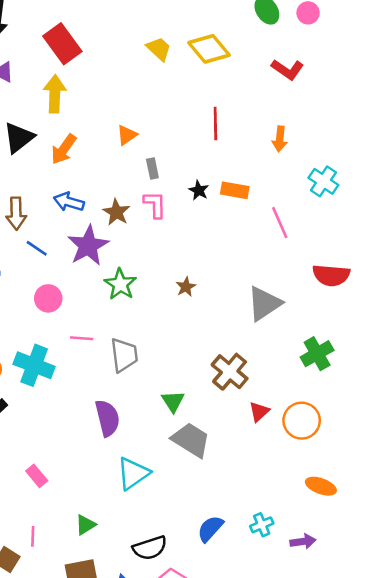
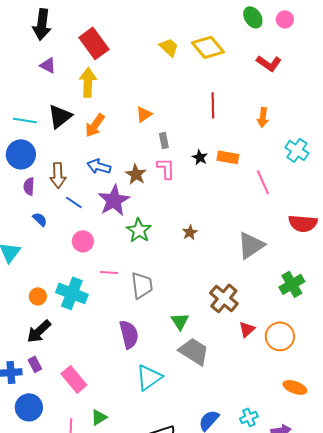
pink rectangle: (37, 476) -> (74, 379), size x1.5
green triangle: (86, 525) -> (99, 417), moved

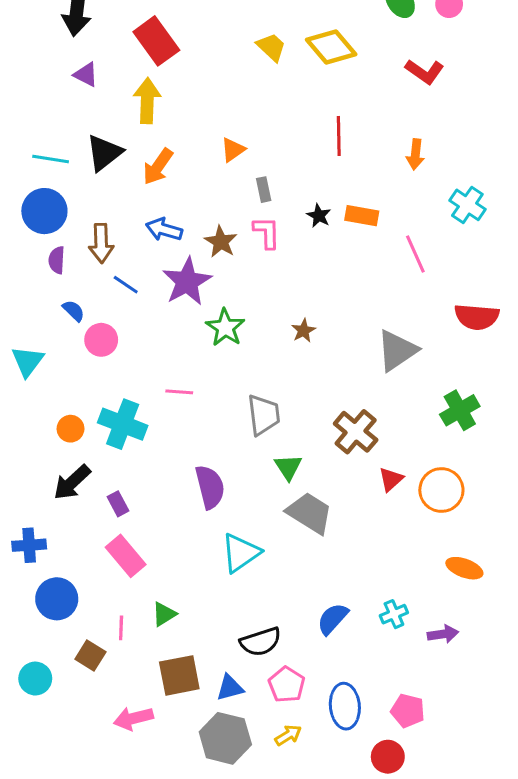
pink circle: (83, 241) -> (101, 340), moved
gray trapezoid: (142, 285) -> (264, 415), moved
purple rectangle: (35, 364) -> (118, 504), moved

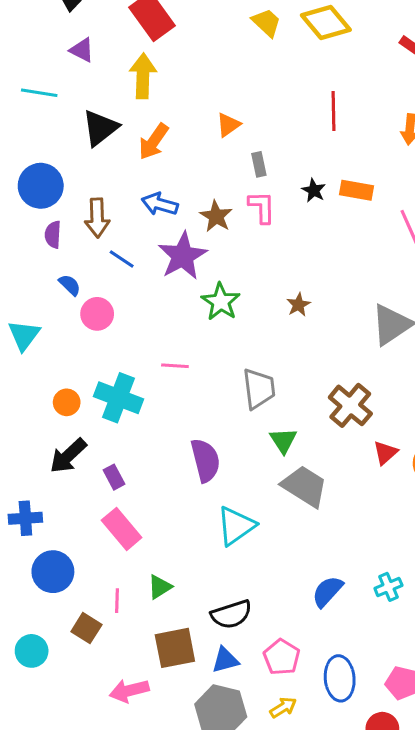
cyan line: (51, 159) -> (39, 93), moved
black semicircle: (261, 642) -> (231, 614), moved

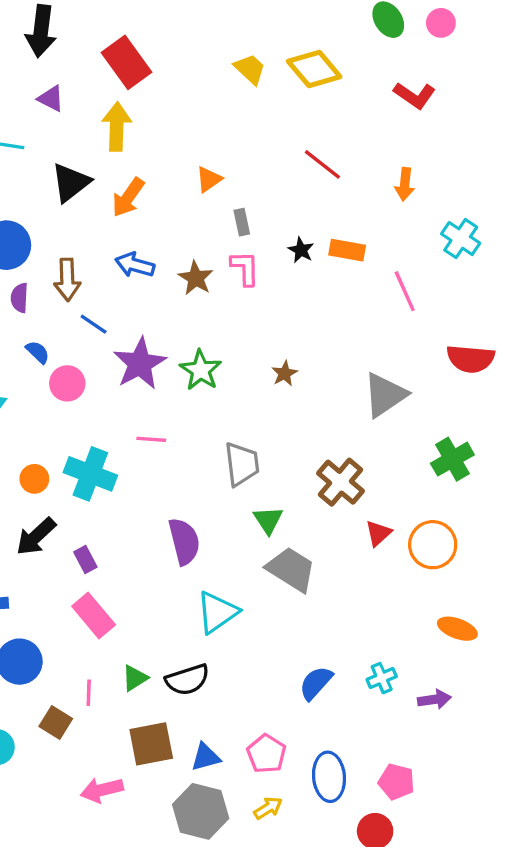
red line: (334, 111) -> (322, 164), turned -51
purple star: (183, 256) -> (140, 364), moved
black semicircle: (231, 614) -> (187, 680), moved

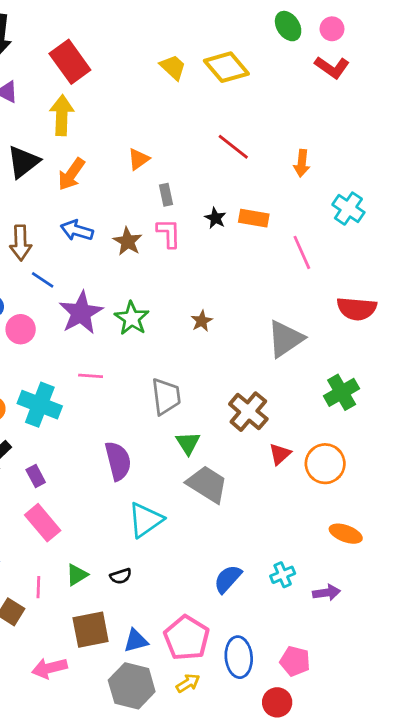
red L-shape: (415, 95) -> (332, 67), moved
black semicircle: (187, 680) -> (121, 576), size x0.6
pink pentagon: (266, 754) -> (187, 638), size x1.4

